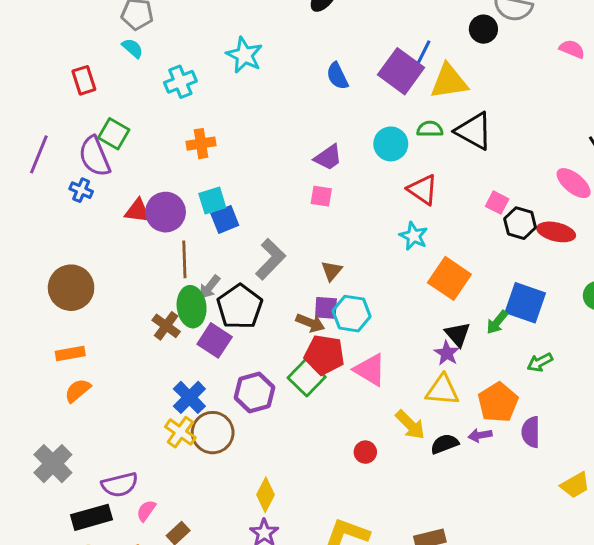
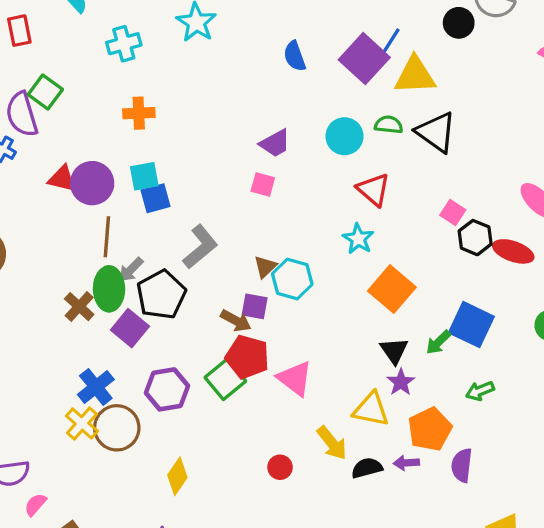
cyan hexagon: (351, 314) -> (292, 279), moved
purple star: (447, 353) -> (401, 382), moved
yellow diamond: (265, 495) -> (177, 476), moved

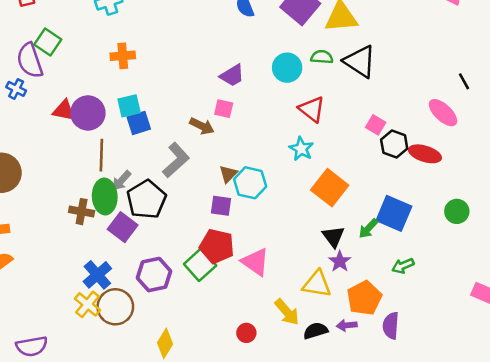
brown cross: (79, 307) -> (82, 212), turned -30
brown arrow: (236, 321) -> (202, 126), moved

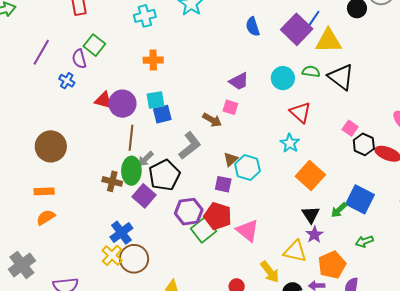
purple semicircle: (30, 61) -> (79, 59), size x0.7
purple hexagon: (154, 275) -> (189, 212), moved

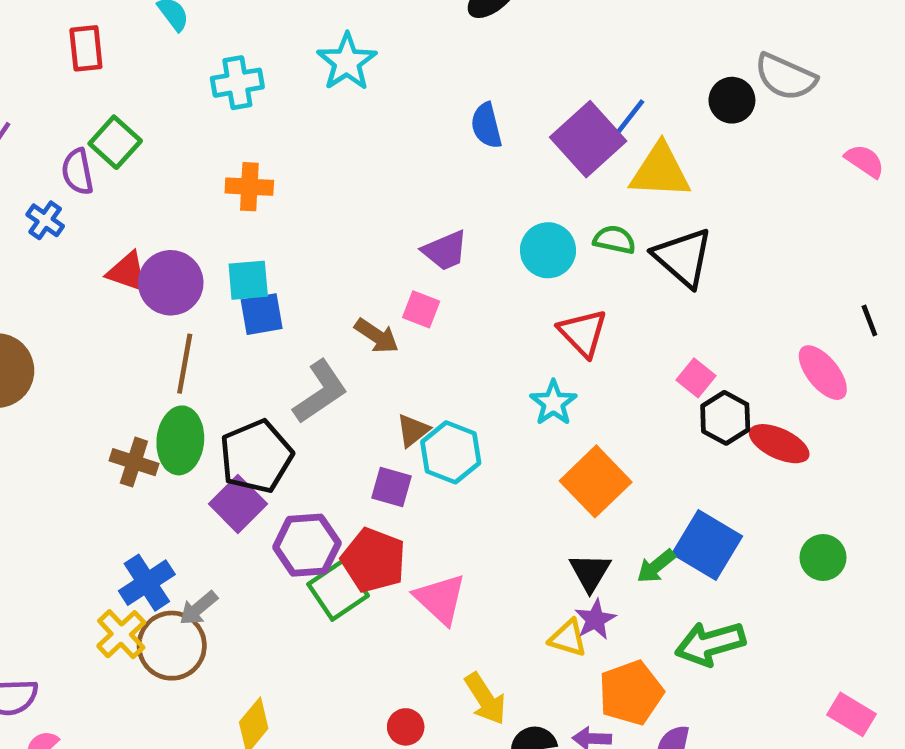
gray arrow: (146, 159) -> (198, 608), moved
purple square: (144, 196) -> (238, 504), moved
green arrow: (364, 241) -> (710, 644), size x1.6
yellow triangle: (295, 251) -> (568, 638), moved, size x0.7

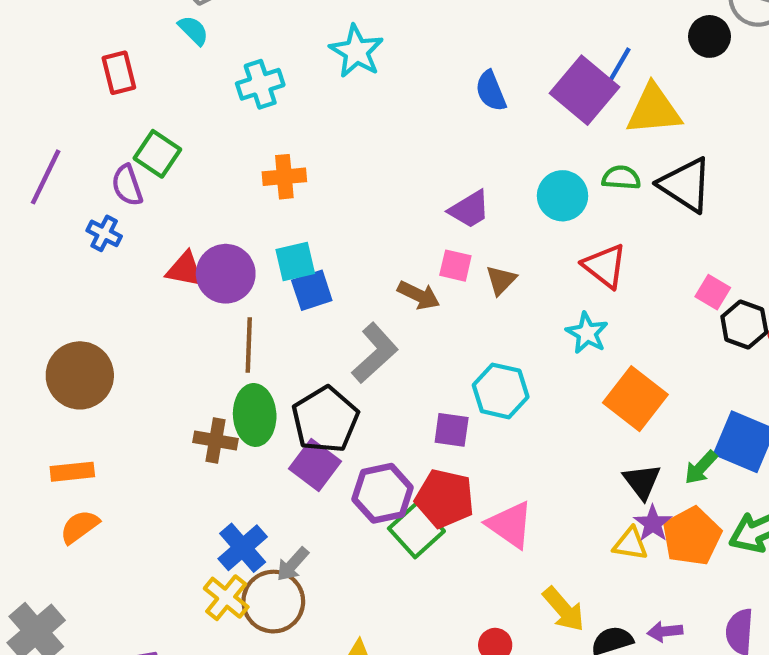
brown triangle: (413, 430) -> (501, 280), moved
orange pentagon: (631, 693) -> (692, 536), moved

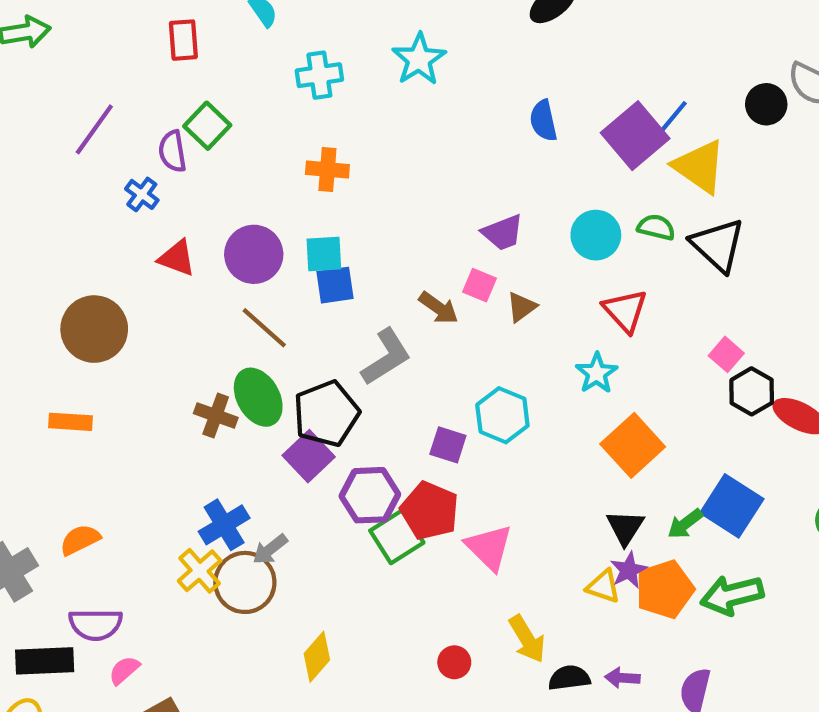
yellow triangle: (654, 110) -> (699, 167), turned 30
red triangle: (185, 270) -> (177, 258), moved
brown line: (249, 345) -> (264, 328), turned -60
green ellipse: (255, 415) -> (258, 397), turned -36
orange semicircle: (80, 527) -> (80, 540), moved

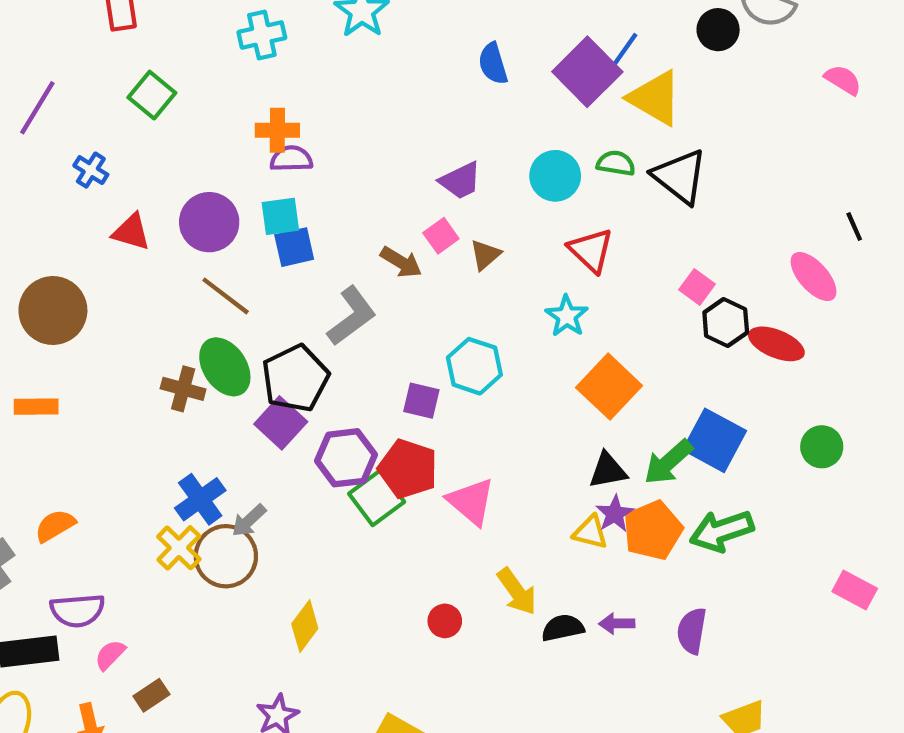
purple semicircle: (172, 151) -> (291, 159), moved, turned 102
pink square: (480, 285) -> (441, 236), turned 36
green arrow: (685, 524) -> (668, 462), size x1.4
black triangle: (625, 527) -> (608, 470), turned 51

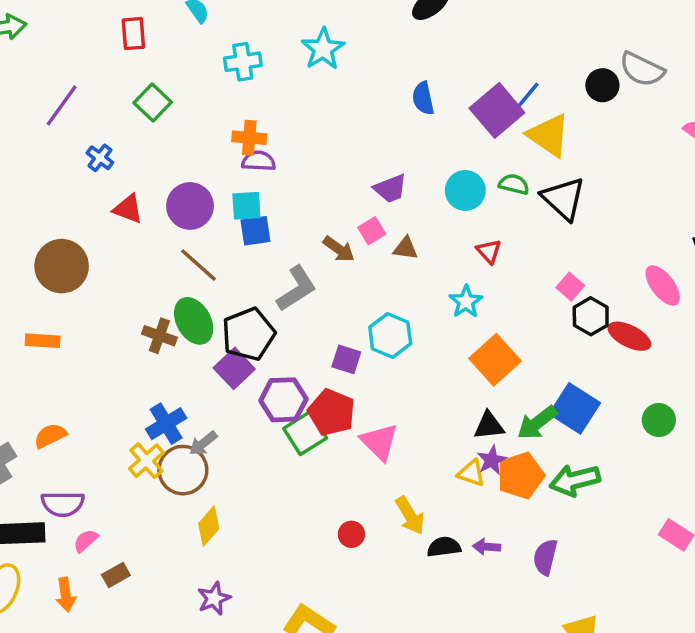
red triangle: (591, 250) -> (489, 251), size x0.7
brown triangle: (485, 255) -> (406, 248), turned 44
yellow diamond: (305, 626) -> (209, 526), moved

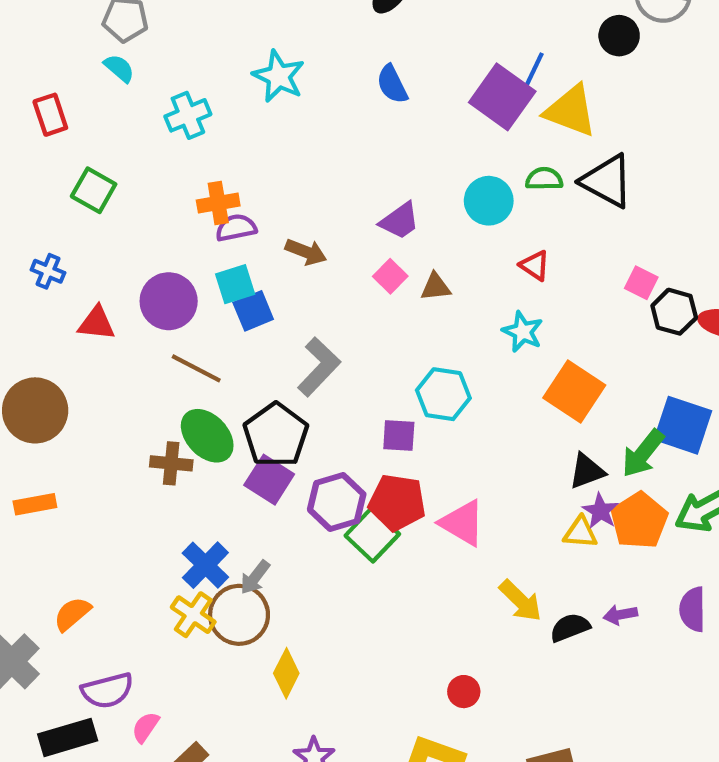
blue semicircle: (423, 98) -> (392, 84), moved
brown arrow: (339, 249) -> (306, 252), moved
red circle: (351, 534) -> (464, 692), moved

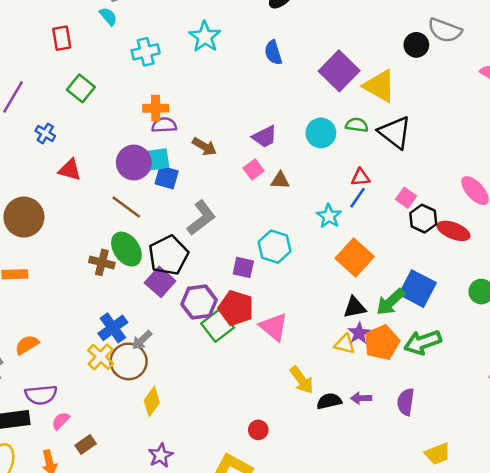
blue line: (534, 70) -> (357, 198), moved
red triangle: (535, 266) -> (361, 177), moved, turned -48
purple circle: (169, 301) -> (134, 163), moved
blue square: (253, 311) -> (167, 177), turned 30

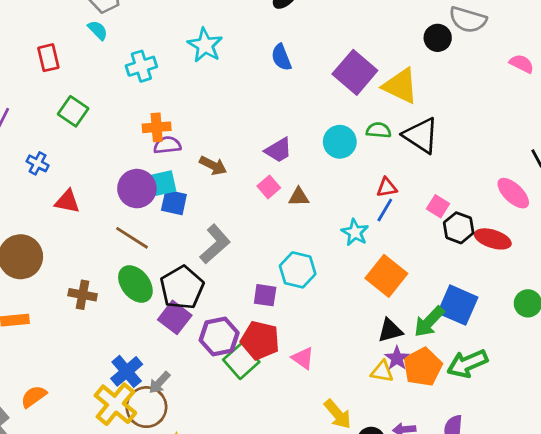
brown cross: (102, 262) -> (83, 295), moved
pink triangle: (274, 327) -> (303, 358), size x0.7
yellow cross: (101, 357) -> (115, 404), size x1.4

